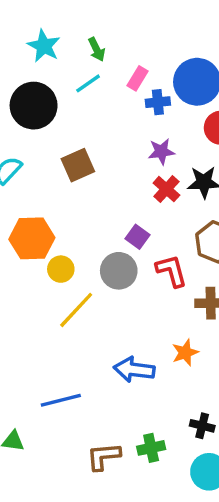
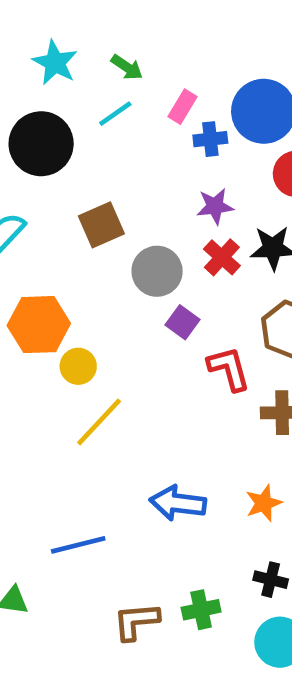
green arrow: (97, 49) -> (127, 67), turned -30
gray circle: (119, 271) -> (157, 271), moved
orange star: (185, 353) -> (264, 503), moved

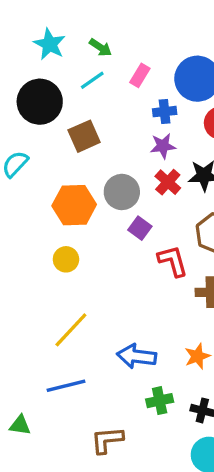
blue cross: (210, 139) -> (165, 112), moved
brown square: (101, 225) -> (84, 136), moved
orange hexagon: (39, 325) -> (74, 205), moved
yellow line: (99, 422) -> (71, 330), moved
green cross: (201, 610) -> (160, 401), moved

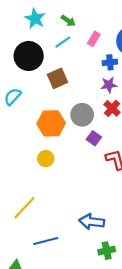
yellow line: (71, 330) -> (24, 208), moved

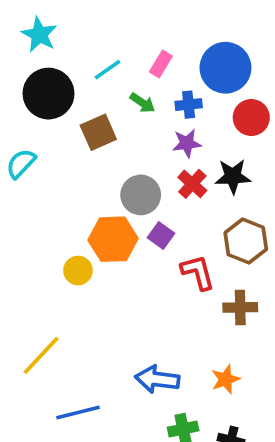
cyan star: (35, 19) -> (39, 35), moved
green arrow: (68, 21) -> (143, 103), moved
orange hexagon: (51, 123) -> (113, 239), moved

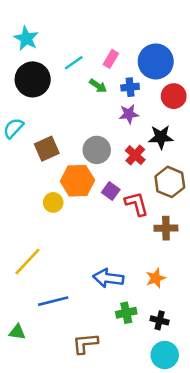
brown square: (98, 132) -> (47, 149), moved
red cross: (192, 184) -> (135, 155), moved
purple square: (161, 235) -> (111, 191), moved

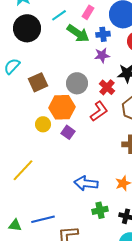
green arrow: (98, 86) -> (78, 33), size x1.6
purple square: (111, 191) -> (68, 132), moved
red L-shape: (136, 204) -> (99, 111), moved, turned 70
blue line: (53, 301) -> (43, 219), moved

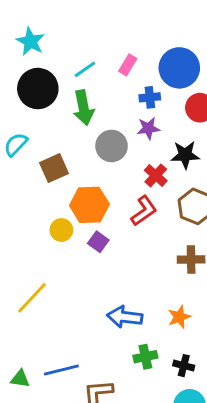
green arrow: (78, 33) -> (84, 108), moved, turned 45
gray circle: (77, 83) -> (112, 146), moved

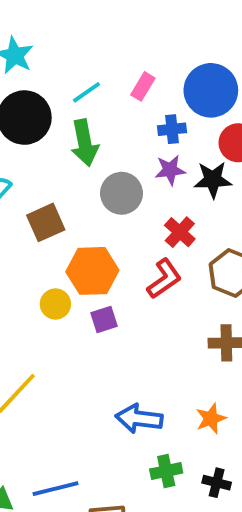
black star: (185, 155) -> (213, 180), moved
purple square: (98, 242) -> (104, 320), turned 36

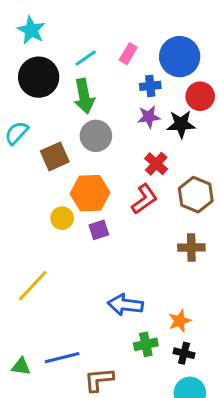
gray circle: (121, 193) -> (96, 136), moved
orange star: (211, 419) -> (180, 321), moved

